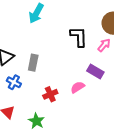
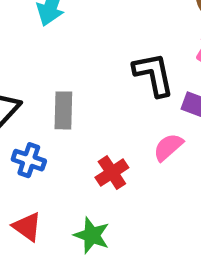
black L-shape: (79, 37) -> (154, 74), moved

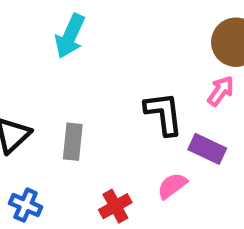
blue cross: (29, 160) -> (26, 205), moved

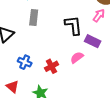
gray rectangle: (73, 142) -> (34, 17), moved
blue cross: (26, 205) -> (25, 62), moved

